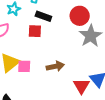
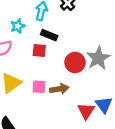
red circle: (80, 16) -> (75, 63), moved
pink square: (24, 66) -> (39, 87), moved

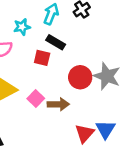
gray star: (98, 58) -> (107, 76), turned -30
pink square: (39, 87) -> (36, 98), turned 32

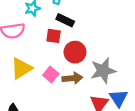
gray star: (107, 76) -> (103, 71), moved, turned -30
red circle: (80, 77) -> (75, 52), moved

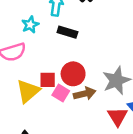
red square: (54, 36) -> (48, 80), moved
red circle: (75, 52) -> (73, 74), moved

